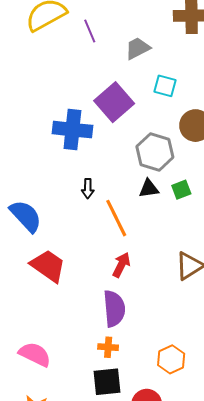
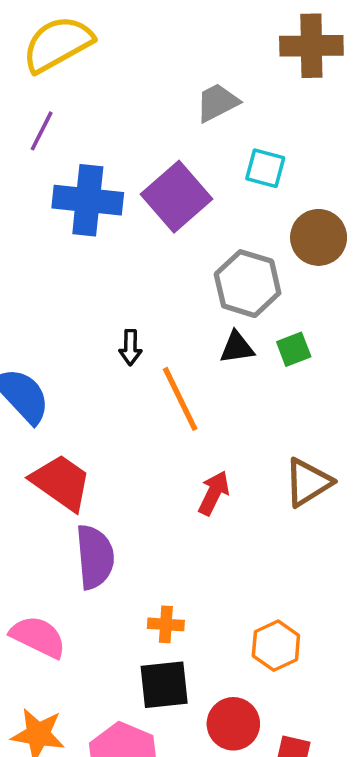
purple line: (90, 31) -> (42, 131), moved, turned 50
blue cross: (72, 130) -> (88, 200), moved
red arrow: (121, 265) -> (214, 493), moved
purple semicircle: (114, 309) -> (95, 557), moved

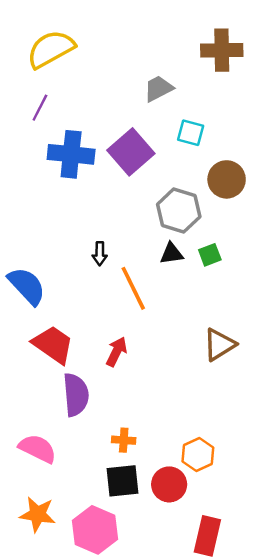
red arrow: (214, 493) -> (116, 352), moved
red circle: (233, 724) -> (169, 484), moved

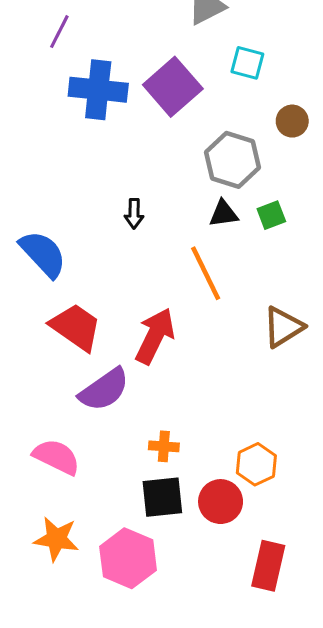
brown circle: (227, 179) -> (292, 121), size x0.7
orange line: (133, 288) -> (206, 273), moved
red arrow: (116, 352) -> (155, 336), size x1.5
purple semicircle: (76, 395) -> (104, 390), turned 60

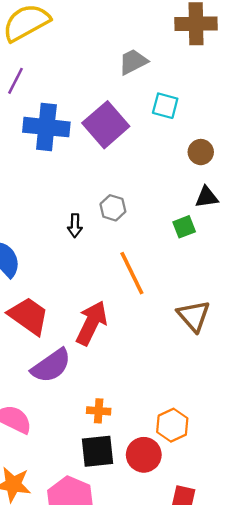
gray hexagon: (232, 160) -> (113, 208), moved, size x0.6
black triangle: (224, 214) -> (207, 197), moved
brown triangle: (283, 327) -> (194, 316), turned -39

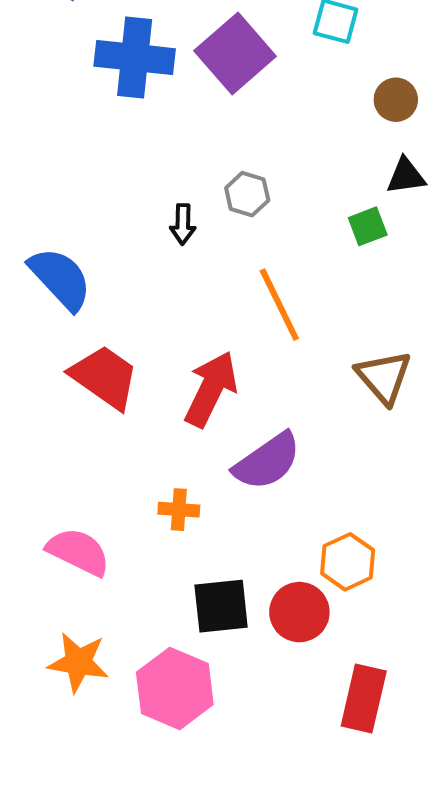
purple semicircle: (51, 366) -> (267, 461), moved
orange cross: (99, 411) -> (179, 510), moved

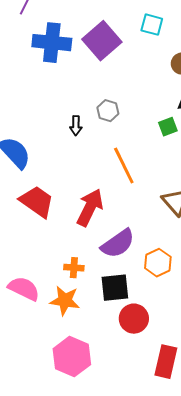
orange hexagon: (348, 562) -> (158, 263), moved
black square: (221, 606) -> (115, 288), moved
orange star: (78, 662) -> (65, 301), moved

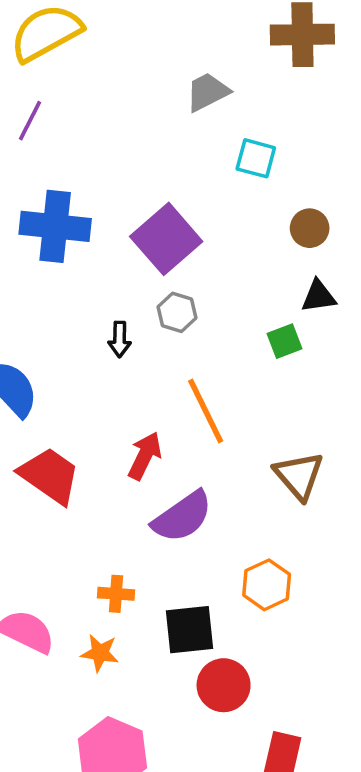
purple square: (102, 41) -> (166, 239), moved
blue cross: (52, 43) -> (55, 226), moved
red arrow: (90, 208) -> (145, 456), moved, size x0.7
purple semicircle: (118, 244) -> (182, 517), moved
orange star: (65, 301) -> (100, 653), size x0.7

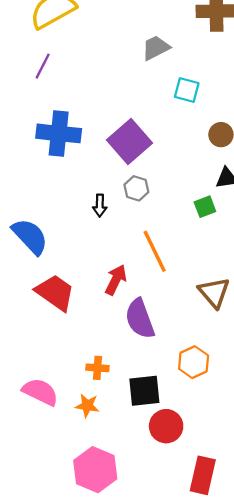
purple semicircle: (182, 517) -> (140, 319), turned 105

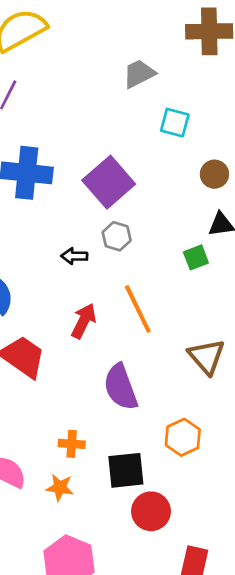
black arrow: (100, 206) -> (74, 256), turned 90
red arrow: (116, 280) -> (84, 321), moved

